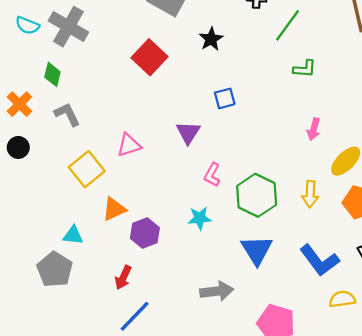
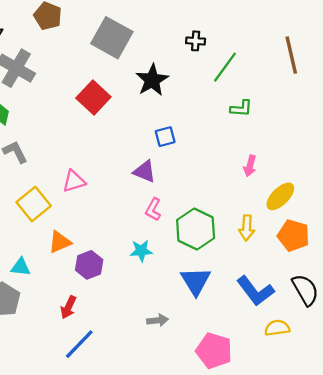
black star: (211, 39) -> (152, 80), size x1.4
purple triangle: (188, 133) -> (145, 171), moved, turned -40
gray arrow: (217, 291) -> (158, 320), size x0.7

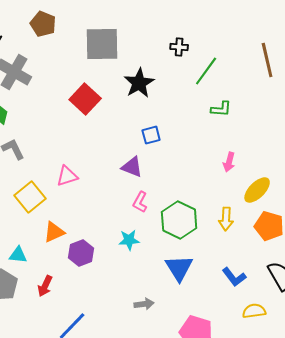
gray square: (112, 38) -> (102, 44), turned -30
blue L-shape: (255, 291) -> (234, 277), size x0.7
red arrow: (68, 307) -> (45, 286), moved

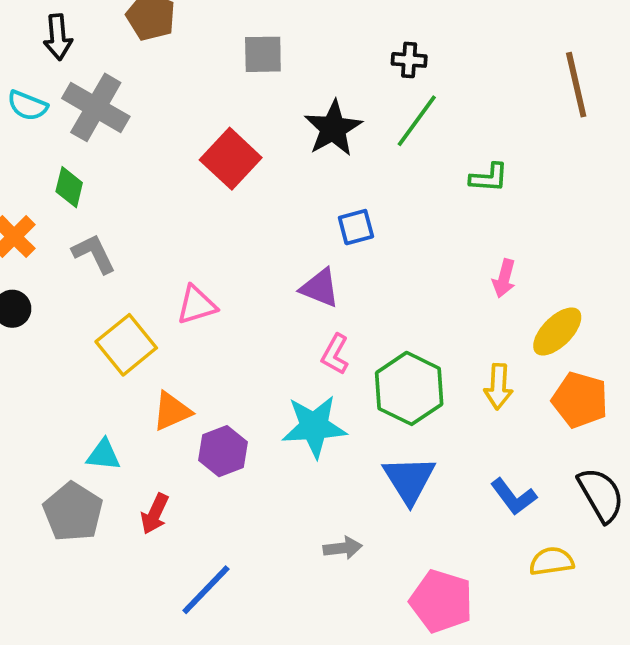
gray square: (102, 44) -> (263, 54), size x0.6
green line: (206, 71) -> (417, 121), moved
cyan star: (129, 240) -> (314, 426), size x1.6

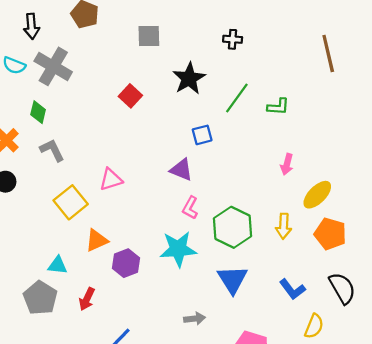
green line: (417, 121) -> (237, 98), moved
red square: (231, 159) -> (130, 96), size x0.7
yellow semicircle: (552, 561) -> (314, 326), turned 120

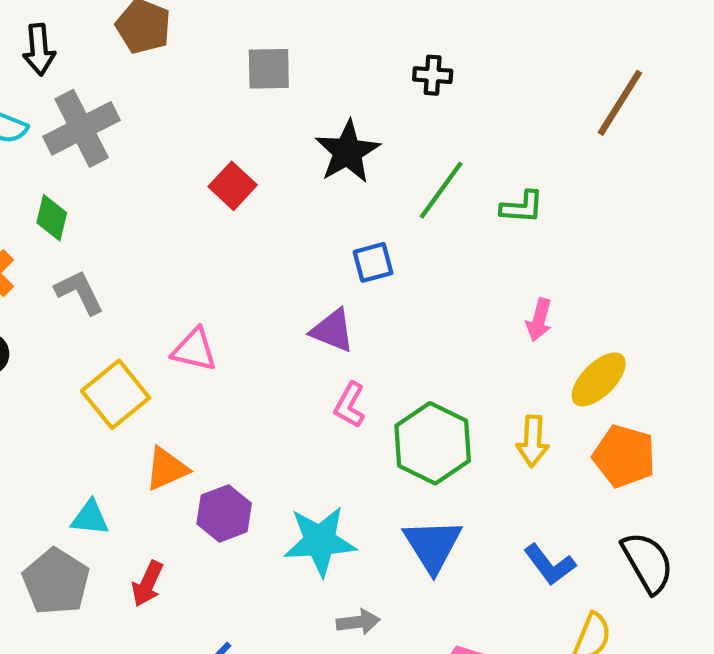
brown line: (328, 53) -> (620, 103), turned 45
gray cross: (53, 66) -> (82, 128), turned 33
pink triangle: (111, 179) -> (194, 350), turned 30
cyan star: (178, 249) -> (320, 541), moved

